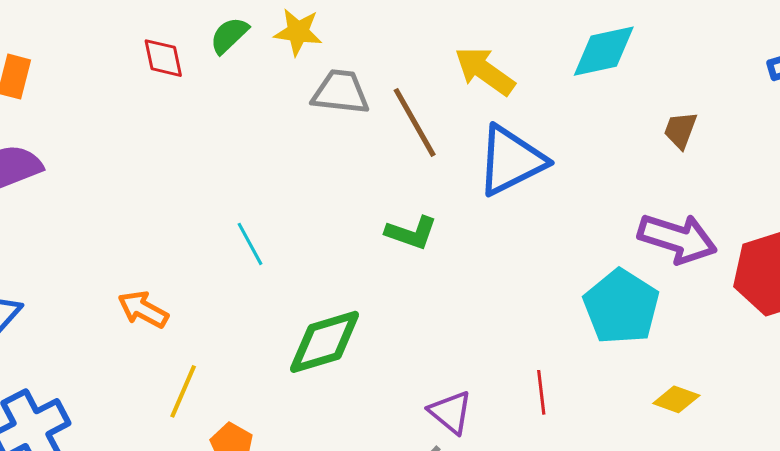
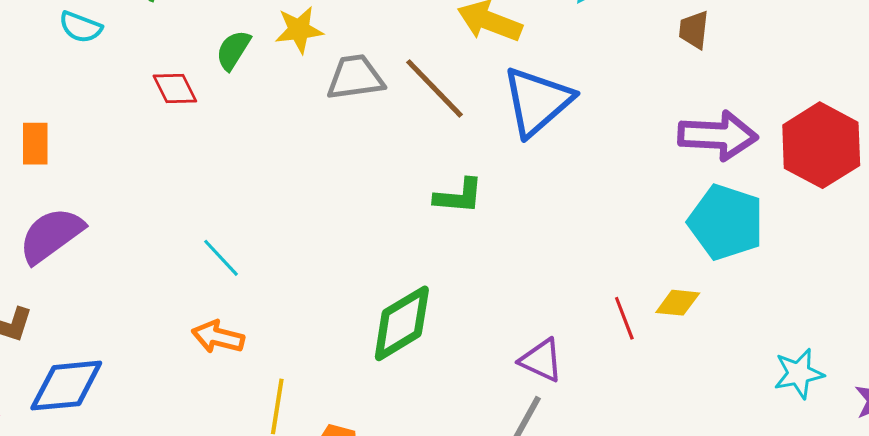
cyan line: (250, 244) -> (221, 258), moved
cyan pentagon: (621, 307) -> (726, 222), moved
yellow diamond: (676, 399) -> (678, 303), moved

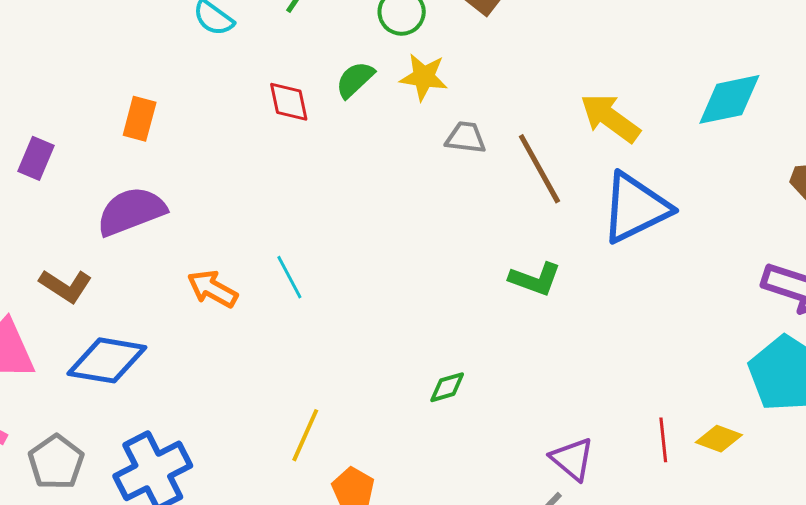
gray trapezoid: (355, 77) -> (466, 138), size x0.7
green diamond: (402, 323) -> (447, 387), size x0.5
orange arrow: (218, 337) -> (212, 289), moved

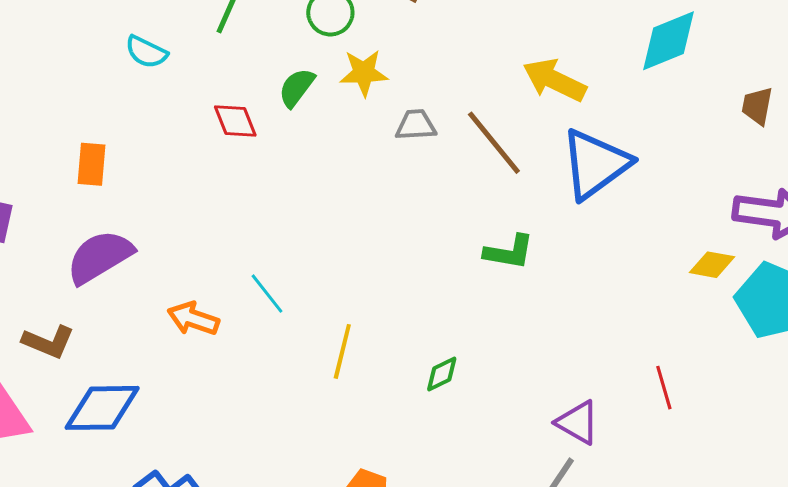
yellow line: (305, 435) -> (342, 351), moved
yellow diamond: (719, 439) -> (712, 265), moved

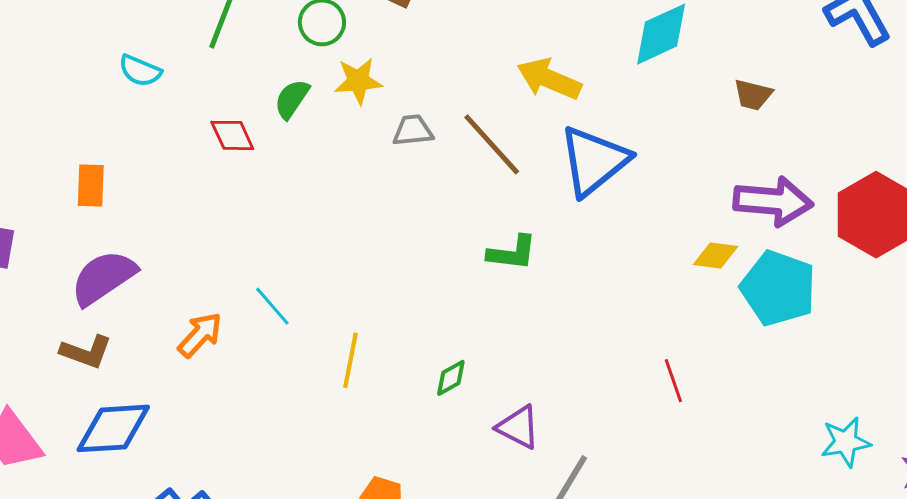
brown trapezoid: (757, 106) -> (753, 95), turned -84
orange arrow: (193, 319) -> (200, 335), turned 117
brown L-shape: (48, 342) -> (86, 352), moved
purple triangle: (578, 422) -> (518, 427), moved

